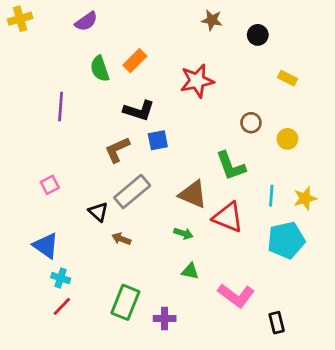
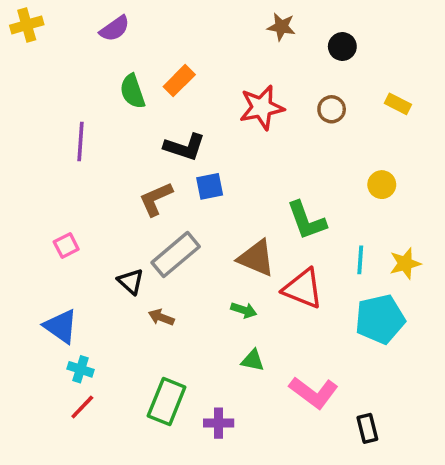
yellow rectangle: (287, 78) -> (398, 104), moved
brown circle: (251, 123) -> (332, 109), moved

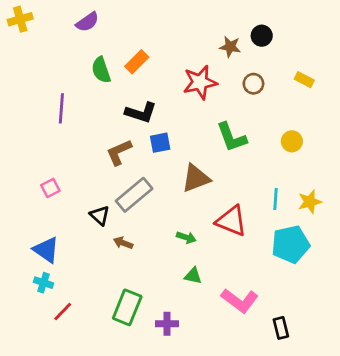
brown star: (281, 27) -> (230, 47), moved
green L-shape: (306, 220) -> (232, 137), moved
brown triangle: (256, 258) -> (196, 178), moved, turned -44
cyan cross: (81, 369) -> (44, 283), moved

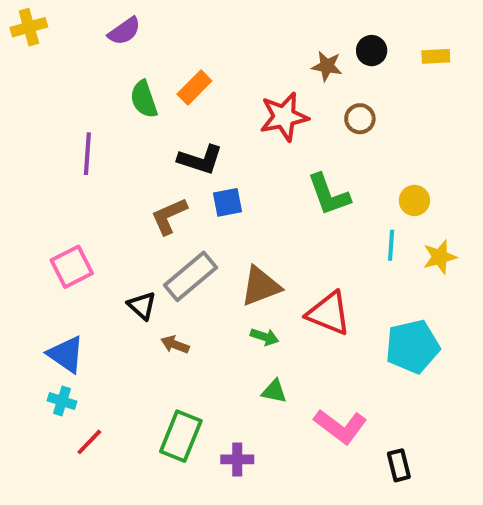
yellow rectangle: (304, 80) -> (436, 56), moved, turned -30
brown triangle: (196, 178) -> (261, 286), moved
pink square: (50, 188) -> (72, 267), size x1.5
cyan line: (275, 199) -> (391, 245), moved
yellow star: (310, 202) -> (440, 257), moved

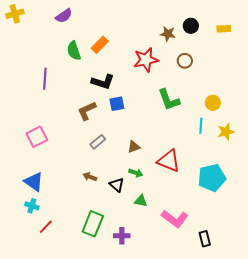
gray rectangle: (191, 276) -> (98, 142), size x0.6
brown triangle: (261, 286) -> (134, 147), size x0.6
black triangle: (142, 306) -> (117, 185), moved

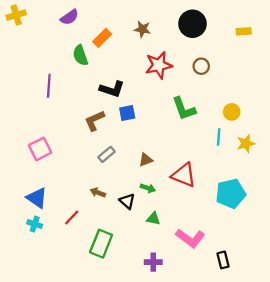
black circle: (191, 26) -> (192, 24), moved, size x1.6
brown star: (168, 34) -> (142, 29), moved
orange rectangle: (100, 45) -> (102, 38), moved
red line: (46, 227) -> (72, 217), moved
purple cross: (122, 236) -> (153, 262), moved

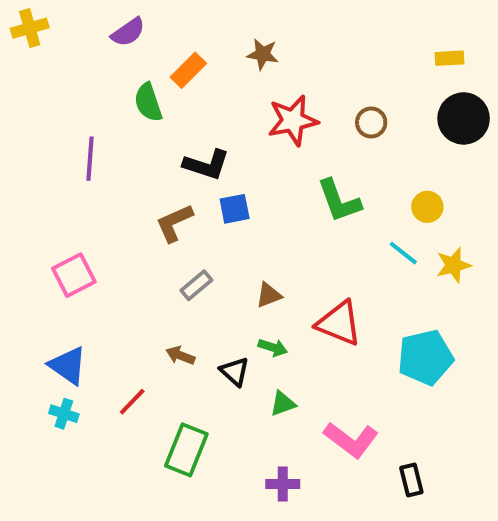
black circle: (192, 24) -> (464, 118), moved
cyan line: (219, 137) -> (403, 253), turned -56
green triangle: (153, 219) -> (283, 404), turned -32

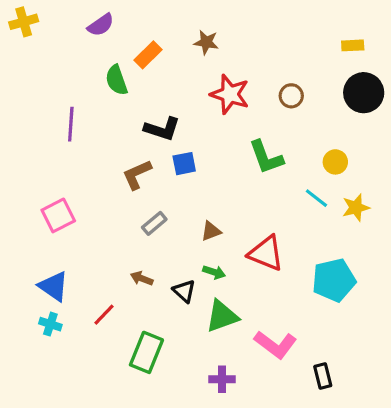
red star: (293, 120) -> (230, 94), turned 30
green triangle: (283, 404) -> (222, 316), size x1.6

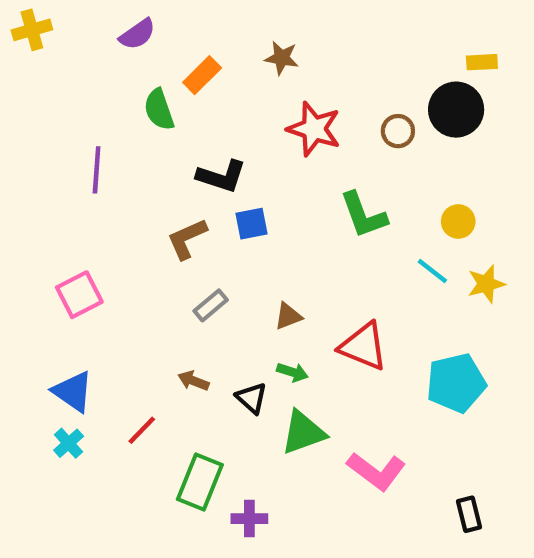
black circle: (364, 93) -> (456, 110), moved
cyan cross: (50, 324) -> (69, 443), turned 30
black rectangle: (323, 376) -> (469, 514), moved
purple cross: (222, 379) -> (249, 519), moved

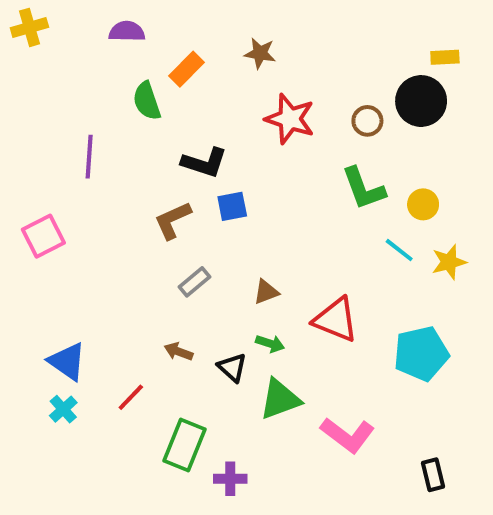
purple semicircle: (137, 34) -> (127, 31), turned -144
green L-shape: (363, 215) -> (363, 188), moved
pink square: (79, 295) -> (43, 236), moved

